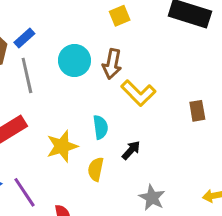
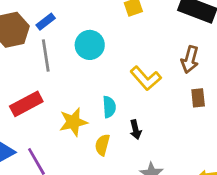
brown arrow: (112, 64) -> (190, 59), moved
black arrow: (131, 150) -> (136, 130), turned 120

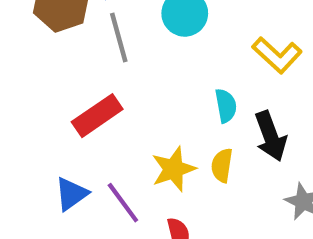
yellow star: (73, 122) -> (173, 169), moved
black arrow: (136, 130) -> (271, 136), size x1.6

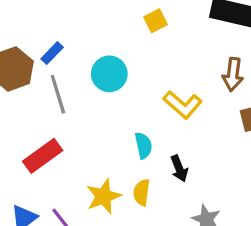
black arrow: (271, 136) -> (179, 168), size x0.7

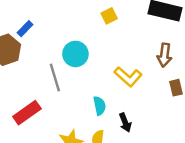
blue rectangle: (52, 53) -> (25, 29), moved
gray line: (58, 94) -> (55, 78), moved

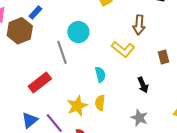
brown arrow: (164, 55) -> (139, 25), moved
black arrow: (125, 123) -> (143, 85), moved

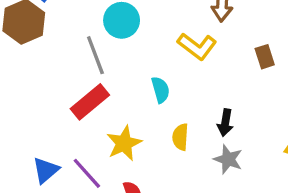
red rectangle: (40, 83) -> (90, 102), moved
black arrow: (143, 85) -> (225, 123), moved, turned 35
yellow semicircle: (100, 103) -> (180, 137), moved

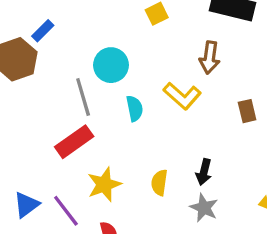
cyan semicircle: (160, 90) -> (135, 108), moved

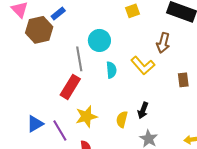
red rectangle: (74, 142) -> (70, 87), turned -30
black arrow: (204, 172) -> (143, 110), moved

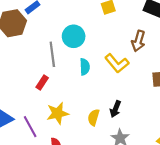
red rectangle: (70, 87) -> (42, 83), size x0.6

